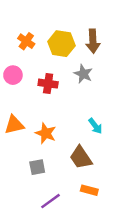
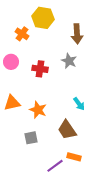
yellow hexagon: (61, 44) -> (43, 18), moved
purple line: (51, 201) -> (55, 166), moved

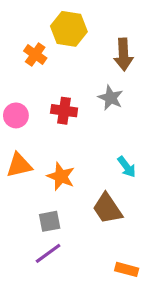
pink circle: (11, 62) -> (16, 115), moved
orange rectangle: (74, 157) -> (127, 269), moved
purple line: (55, 166) -> (48, 253), moved

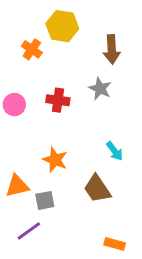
orange triangle: (19, 165) -> (17, 186), moved
purple line: (48, 253) -> (29, 231), moved

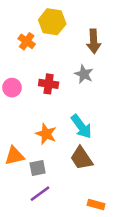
cyan arrow: (115, 151) -> (81, 127), moved, size x1.5
purple line: (29, 231) -> (40, 194), moved

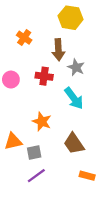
yellow hexagon: (52, 22) -> (71, 18), moved
brown arrow: (94, 41) -> (58, 50), moved
cyan arrow: (81, 127) -> (74, 98), moved
orange rectangle: (96, 205) -> (87, 176), moved

